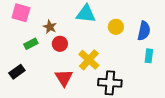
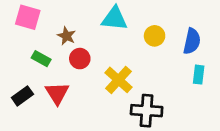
green rectangle: (31, 44) -> (41, 59), turned 56
red triangle: (64, 78) -> (57, 93), moved

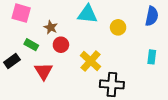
blue semicircle: (192, 41) -> (152, 16), moved
black rectangle: (22, 96) -> (12, 61), moved

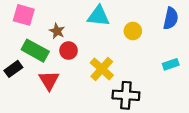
green rectangle: (31, 45) -> (35, 51), size x1.6
cyan rectangle: (152, 57) -> (171, 64), turned 64

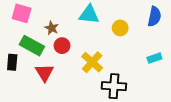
black rectangle: (13, 69) -> (12, 62), turned -49

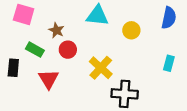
green rectangle: (32, 46) -> (35, 50), size x0.7
cyan rectangle: (154, 58) -> (169, 63), turned -56

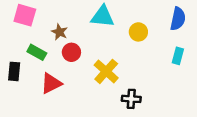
cyan rectangle: (169, 63) -> (178, 56), moved
red triangle: (49, 79) -> (51, 83), turned 35
black cross: (125, 94) -> (131, 99), size x0.7

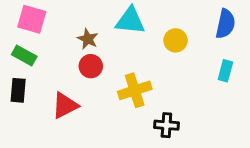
brown star: (60, 32) -> (88, 39), moved
green rectangle: (37, 52) -> (24, 56), moved
yellow cross: (106, 71) -> (135, 90), turned 30

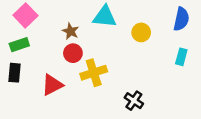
pink square: (32, 19) -> (25, 15), turned 30
green rectangle: (24, 56) -> (19, 45), turned -48
yellow cross: (135, 90) -> (94, 73), moved
black cross: (166, 125) -> (134, 101), turned 30

